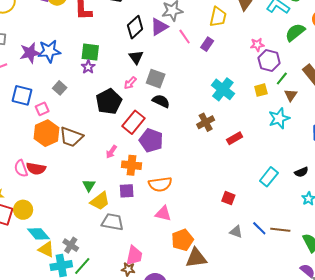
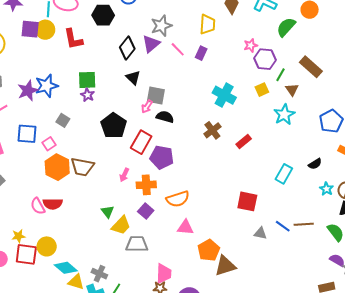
pink arrow: (130, 83) -> (147, 106), moved
purple square: (127, 191) -> (146, 211), turned -35
red square: (228, 198) -> (247, 201), size x1.5

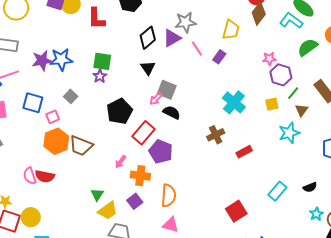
orange semicircle: (178, 199) -> (168, 195), turned -80
red square: (247, 201) -> (236, 211), turned 35

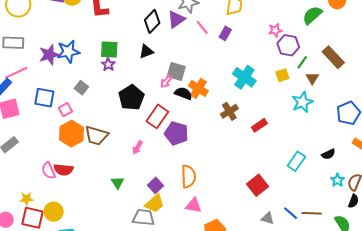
black triangle: (148, 68) -> (146, 51), moved, turned 49
orange cross: (140, 176) -> (198, 88), moved, turned 30
yellow trapezoid: (108, 211) -> (155, 203), moved

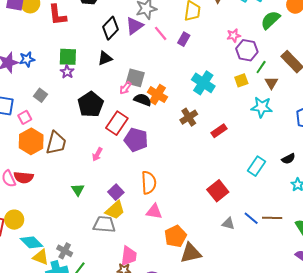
blue star: (68, 52) -> (27, 59), size x0.7
cyan star: (302, 102) -> (262, 107), turned 30
brown trapezoid: (96, 136) -> (56, 143), turned -90

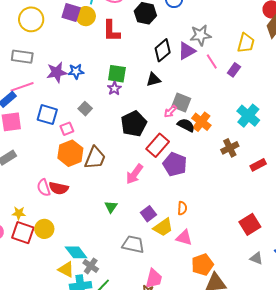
pink arrow: (97, 154) -> (135, 174), size x1.5
orange semicircle: (149, 183) -> (182, 208), size x0.6
yellow trapezoid: (115, 210) -> (163, 227), moved
cyan diamond: (32, 242) -> (76, 252), moved

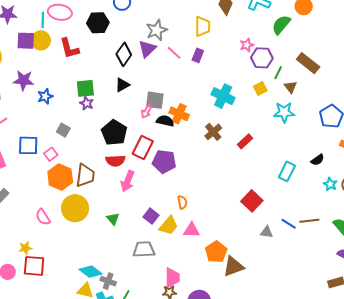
purple star: (57, 72) -> (24, 80), moved, turned 30
red semicircle: (59, 188) -> (115, 161), moved
yellow circle: (44, 229) -> (75, 208), moved, size x1.4

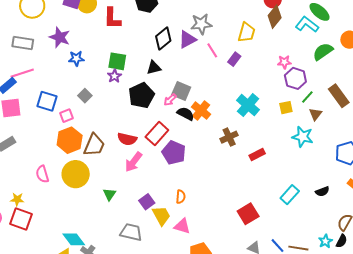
black pentagon: (114, 133) -> (141, 95), moved
cyan star: (330, 184) -> (325, 241), moved
yellow trapezoid: (169, 226) -> (161, 216), turned -85

